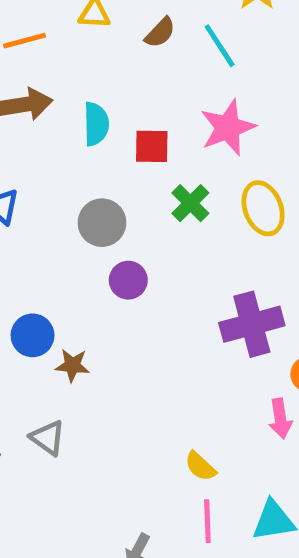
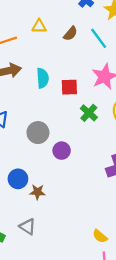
gray circle: (102, 223) -> (38, 133), moved

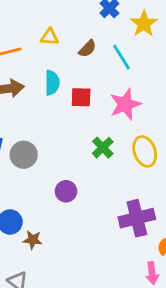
cyan semicircle: (43, 78) -> (52, 83), moved
red square: (69, 87) -> (81, 97), moved
gray circle: (38, 133) -> (24, 155), moved

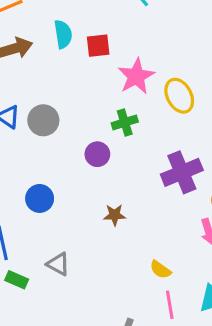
pink star: (125, 104) -> (136, 76), moved
green cross: (103, 148) -> (125, 122), moved, turned 35
brown star: (33, 240) -> (115, 215), moved

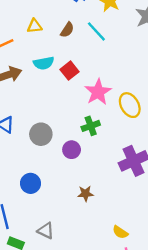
cyan semicircle: (63, 34) -> (44, 63), turned 90
red square: (98, 46) -> (69, 71), turned -30
gray circle: (43, 120) -> (41, 134), moved

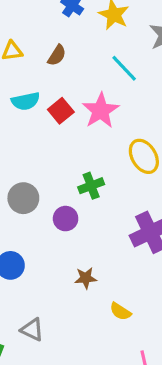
cyan line: (96, 31) -> (124, 68), moved
pink star: (98, 92) -> (101, 111), moved
yellow semicircle: (120, 232) -> (120, 311), moved

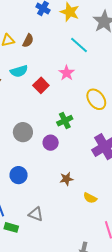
brown semicircle: (57, 55) -> (28, 41), moved
red square: (61, 111) -> (41, 85), moved
pink star: (101, 111) -> (67, 73), size x0.7

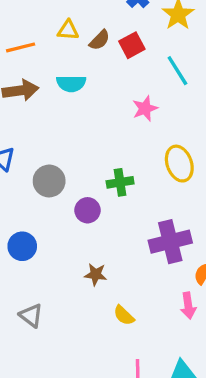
red square: (41, 85) -> (132, 45), moved

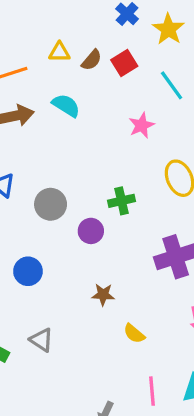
cyan semicircle: (71, 84) -> (66, 105), turned -144

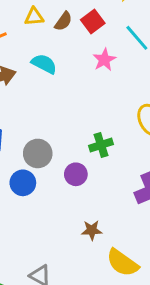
pink star: (142, 125) -> (104, 60), moved
blue circle: (28, 271) -> (23, 183), moved
yellow semicircle: (134, 334) -> (122, 263), size x1.6

